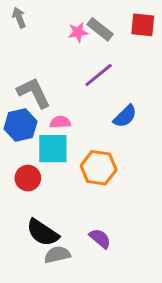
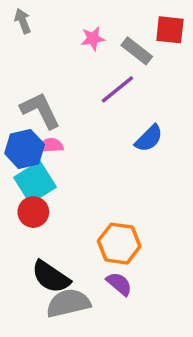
gray rectangle: (100, 29) -> (137, 51), moved
pink semicircle: (60, 122) -> (51, 145), moved
cyan square: (53, 149) -> (35, 182), moved, turned -32
orange hexagon: (99, 168) -> (119, 244), moved
gray semicircle: (57, 255) -> (68, 303), size x1.4

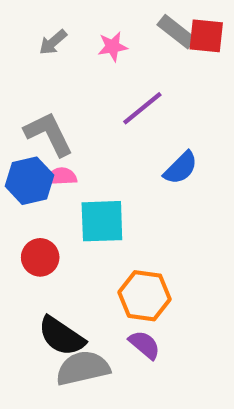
gray arrow: (23, 21) -> (53, 42), moved, turned -110
gray rectangle: (137, 51) -> (176, 32), moved
cyan square: (35, 182) -> (102, 221), moved, turned 30

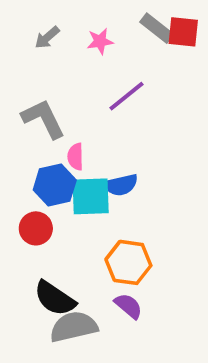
blue semicircle: (181, 168) -> (121, 185), moved, turned 32
pink semicircle: (61, 176) -> (75, 157), moved, turned -88
blue hexagon: (30, 181) -> (55, 185), moved

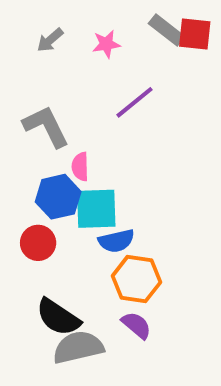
blue semicircle: (121, 185) -> (116, 241), moved

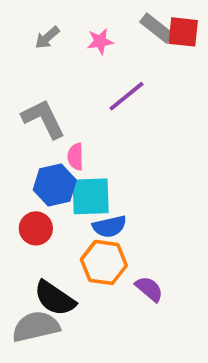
orange hexagon: (136, 279) -> (104, 262), moved
purple semicircle: (136, 325) -> (149, 289), moved
gray semicircle: (78, 347) -> (36, 327), moved

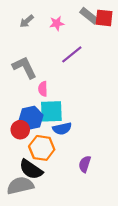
blue hexagon: (55, 185) -> (31, 118), moved
orange hexagon: (104, 262) -> (42, 148), moved
purple semicircle: (149, 289) -> (85, 164), turned -112

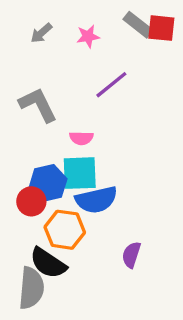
pink semicircle: (43, 89) -> (81, 138), moved, turned -88
blue semicircle: (62, 129) -> (96, 200), size x1.4
gray semicircle: (20, 186) -> (31, 288), turned 108

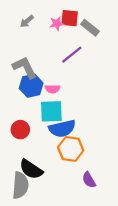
gray rectangle: (138, 25) -> (90, 28), moved
red square: (161, 28) -> (70, 18), moved
blue hexagon: (48, 183) -> (31, 86), moved
orange hexagon: (65, 230) -> (71, 149), moved
purple semicircle: (131, 255) -> (89, 180), moved, turned -49

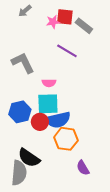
gray arrow: (27, 21) -> (25, 11), moved
purple line: (72, 55) -> (67, 51), turned 70
blue hexagon: (31, 86) -> (20, 112), moved
red circle: (20, 130) -> (40, 122), moved

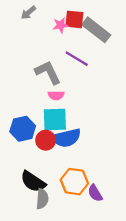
gray rectangle: (84, 26) -> (96, 30), size x1.4
gray L-shape: (23, 63) -> (48, 72), moved
orange hexagon: (66, 139) -> (74, 182), moved
gray semicircle: (19, 173) -> (42, 199), moved, size x0.7

